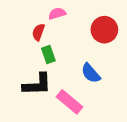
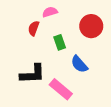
green rectangle: (48, 55) -> (60, 42), moved

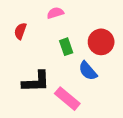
red circle: (91, 26) -> (101, 42), moved
red semicircle: (34, 28) -> (20, 31), moved

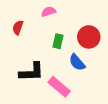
green rectangle: (66, 47) -> (58, 41), turned 32

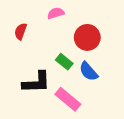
red circle: (89, 37) -> (87, 37), moved
green rectangle: (58, 41) -> (64, 62), moved, turned -64

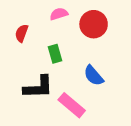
red circle: (87, 37) -> (94, 24), moved
green rectangle: (64, 62) -> (55, 54), moved, turned 35

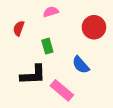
red circle: (94, 24) -> (94, 27), moved

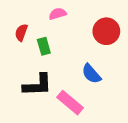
green rectangle: (47, 46) -> (44, 46), moved

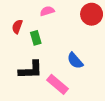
red circle: (106, 31) -> (92, 14), moved

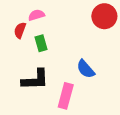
pink semicircle: (47, 11) -> (36, 15), moved
pink rectangle: (57, 84) -> (66, 96), turned 65

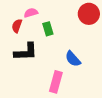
green rectangle: (41, 43) -> (48, 29), moved
black L-shape: (35, 80) -> (26, 52), moved

